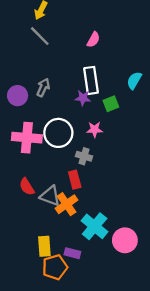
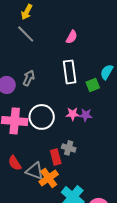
purple star: (83, 98) -> (86, 115), moved
green square: (111, 104) -> (93, 85), moved
gray cross: (84, 156) -> (69, 148), moved

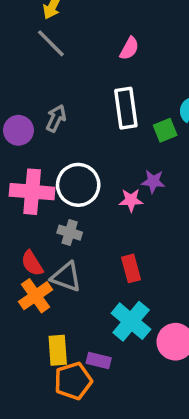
pink star: (73, 114) -> (131, 200), moved
gray cross: (69, 148) -> (70, 233), moved
red rectangle: (56, 157) -> (131, 268), moved
orange cross: (49, 178) -> (36, 296), moved

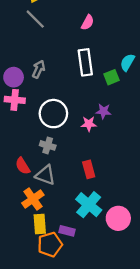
pink cross: (32, 192) -> (15, 100), moved, size x0.7
orange cross: (36, 296) -> (33, 199), moved

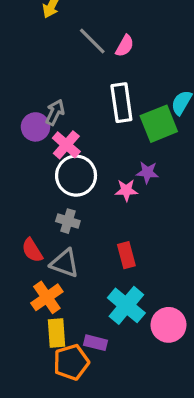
gray line: (35, 19) -> (92, 41), moved
purple circle: (14, 77) -> (35, 127), moved
green square: (111, 77) -> (159, 124), size x1.6
pink cross: (15, 100) -> (66, 145), moved, turned 36

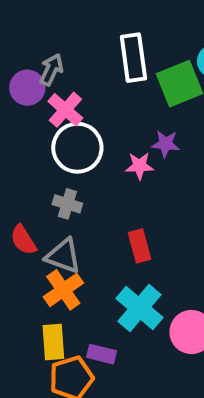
orange cross: (47, 297) -> (63, 290), moved

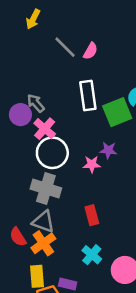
gray arrow: (51, 70) -> (36, 103), turned -66
gray cross: (67, 204) -> (46, 188), size x1.6
red semicircle: (23, 240) -> (18, 237), moved
cyan cross: (139, 308) -> (92, 255), size x0.7

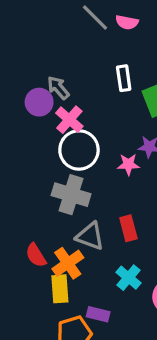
pink semicircle: (90, 51) -> (127, 22), turned 72
white rectangle: (88, 96) -> (124, 78), size x0.7
gray triangle: (43, 222) -> (90, 236), moved
yellow rectangle: (37, 276) -> (60, 289), moved

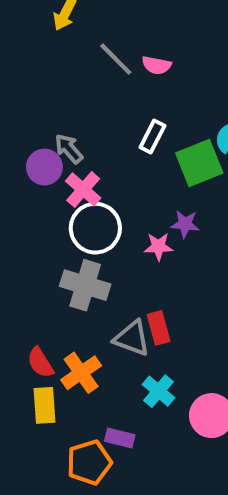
white rectangle: (124, 78) -> (152, 136), turned 35
gray triangle: (90, 236) -> (132, 338), moved
yellow rectangle: (60, 289) -> (44, 405), moved

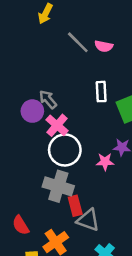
white rectangle: (152, 136) -> (101, 92), turned -30
red rectangle: (159, 328) -> (75, 206), moved
red semicircle: (40, 363) -> (21, 225), moved

